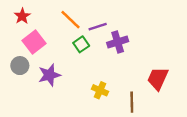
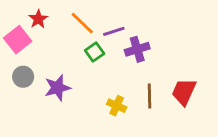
red star: (22, 16) -> (38, 19), moved
pink square: (34, 42) -> (18, 40), moved
brown line: (132, 102) -> (150, 96), moved

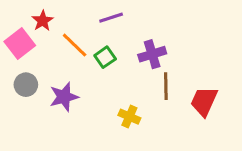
orange line: (82, 23) -> (75, 45), moved
purple line: (114, 31) -> (111, 18), moved
brown line: (150, 96) -> (166, 86), moved

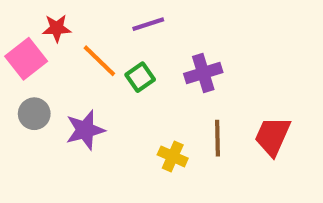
red star: (43, 21) -> (57, 28), turned 30
brown line: (166, 86) -> (218, 138), moved

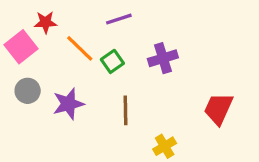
brown line: (218, 138) -> (125, 110), moved
yellow cross: (173, 156) -> (165, 146), moved, turned 35

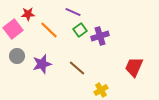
purple line: (119, 19) -> (73, 12), turned 42
green square: (112, 61) -> (80, 30), moved
brown line: (125, 110) -> (77, 68), turned -48

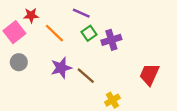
purple star: (42, 64) -> (61, 68), moved

